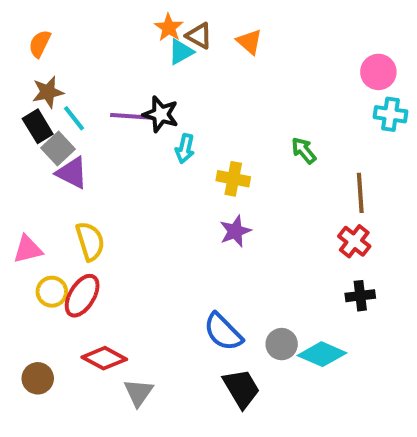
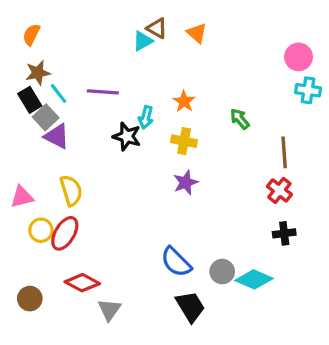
orange star: (169, 28) -> (184, 101), moved
black star: (161, 114) -> (127, 136), moved

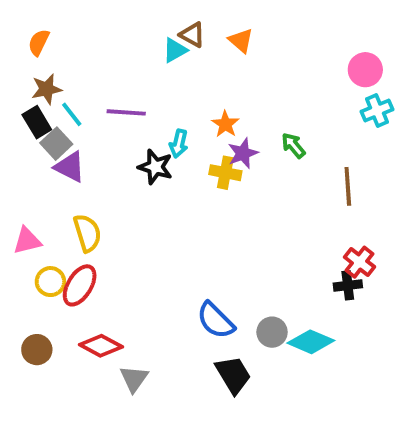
cyan cross: (308, 90) -> (377, 110), turned -30
purple star: (186, 183) -> (243, 153), moved
red cross: (279, 190) -> (359, 262), moved
brown circle: (30, 299) -> (37, 350), moved

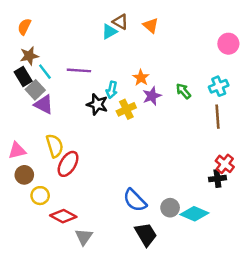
cyan cross: (377, 110) -> (219, 86), moved
yellow cross: (225, 173) -> (126, 109), moved, turned -36
yellow circle: (50, 282) -> (40, 196), moved
red ellipse: (80, 285) -> (68, 164), moved
brown circle: (37, 350) -> (24, 175), moved

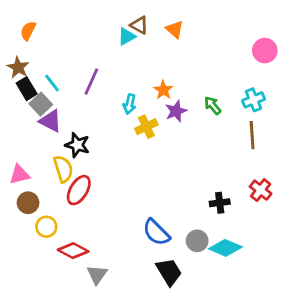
brown star: (29, 56) -> (18, 67), moved, turned -30
purple line: (79, 70) -> (91, 82), turned -70
black star: (97, 104) -> (77, 145), moved
black cross: (217, 179) -> (220, 203), moved

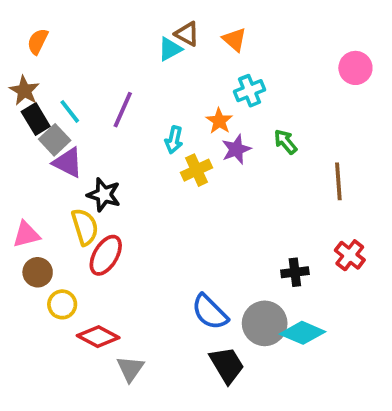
cyan cross: (254, 100) -> (250, 91), moved
gray circle: (197, 241) -> (265, 323), size x1.5

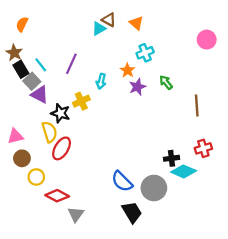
yellow cross: (197, 170) -> (81, 101), moved
red cross: (350, 255) -> (203, 148), turned 35
cyan diamond: (302, 333) -> (184, 171), moved

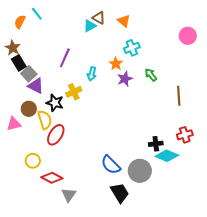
cyan line: (41, 65) -> (37, 14), moved
brown circle: (22, 158) -> (29, 109), moved

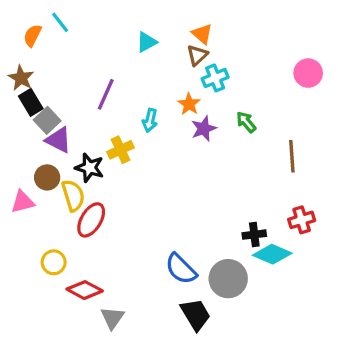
brown triangle: (99, 18) -> (197, 55), moved, turned 48
pink circle: (188, 36) -> (308, 73), moved

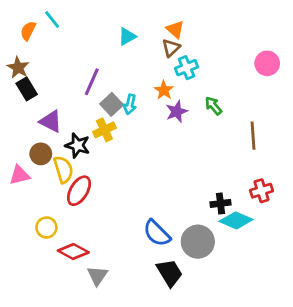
gray square: (47, 120) -> (112, 104), moved

